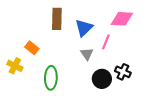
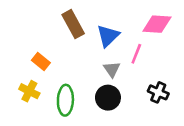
brown rectangle: (57, 19) -> (73, 24), turned -30
yellow cross: (15, 66) -> (29, 91), moved
black circle: (102, 79) -> (108, 98), moved

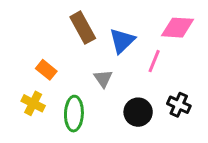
gray triangle: (112, 69) -> (103, 79), moved
black circle: (108, 98) -> (138, 112), moved

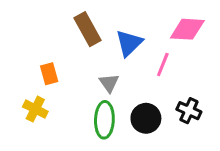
orange rectangle: (46, 70) -> (49, 74), turned 36
green ellipse: (74, 114) -> (104, 120), moved

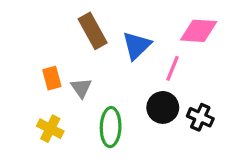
gray triangle: (109, 83) -> (81, 88), moved
yellow cross: (35, 109) -> (50, 129), moved
black circle: (146, 118) -> (163, 107), moved

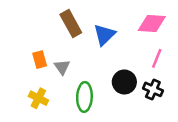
pink line: (173, 68) -> (157, 58), moved

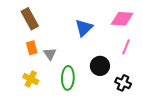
brown rectangle: (71, 23) -> (30, 19), moved
black cross: (153, 89) -> (123, 83), moved

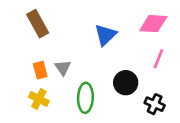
orange rectangle: (32, 48) -> (40, 70), moved

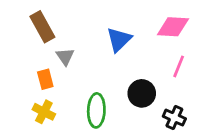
gray triangle: (63, 68) -> (65, 57), moved

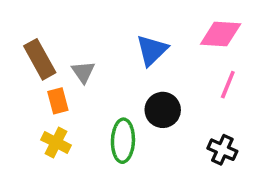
brown rectangle: (42, 27) -> (40, 59), moved
black circle: (142, 93) -> (163, 110), moved

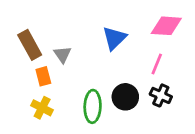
pink line: (228, 85) -> (157, 64), moved
black circle: (163, 110) -> (125, 97), moved
black cross: (222, 150) -> (161, 95), moved

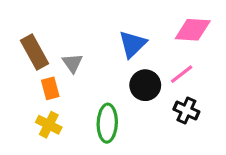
pink line: (157, 64) -> (182, 74), turned 30
black circle: (125, 97) -> (145, 85), moved

